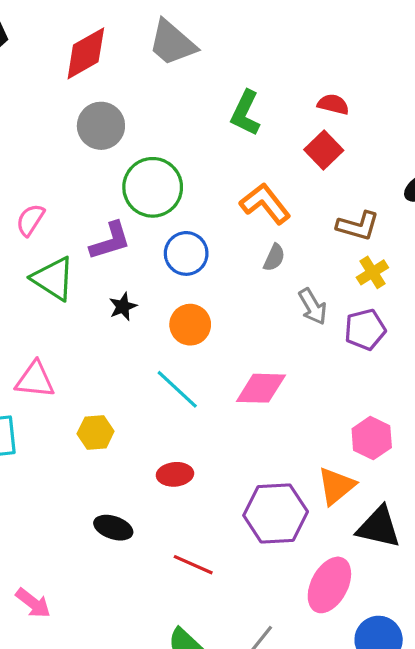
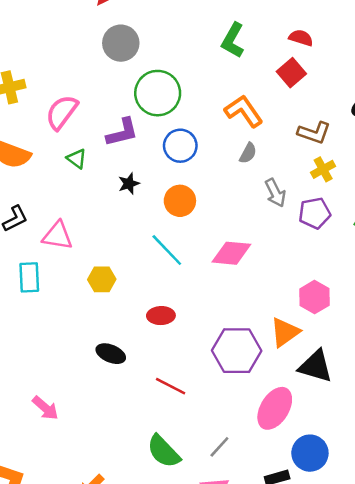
pink semicircle: (30, 220) -> (62, 112), size x1.4
green triangle: (53, 279) -> (77, 159), size x0.6

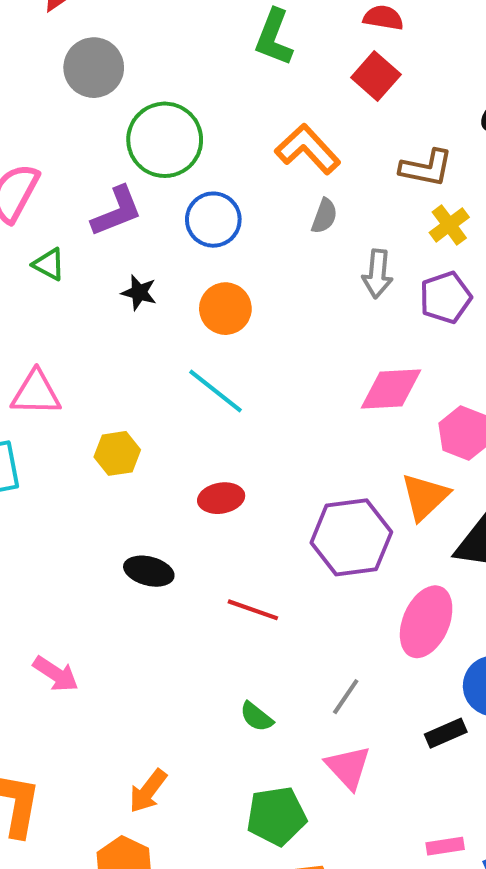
black star: (129, 184) -> (139, 293), turned -30
gray arrow: (275, 193) -> (377, 274), turned 40
pink diamond: (231, 253) -> (391, 389), moved
green semicircle: (164, 451) -> (256, 717), size x0.6

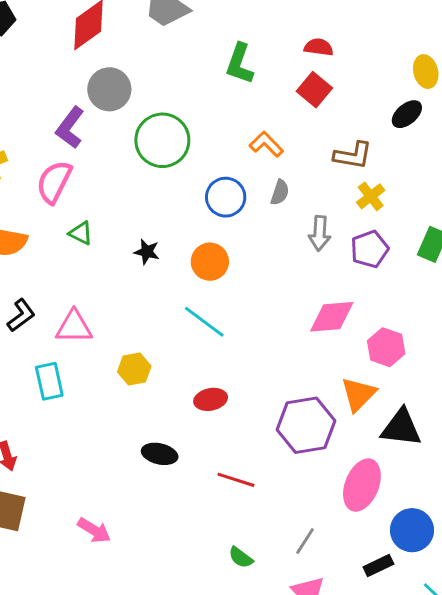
orange L-shape: (308, 149) -> (266, 144), size x0.7
purple L-shape: (117, 211) -> (70, 128), moved, turned 150
blue circle: (213, 220) -> (226, 197), moved

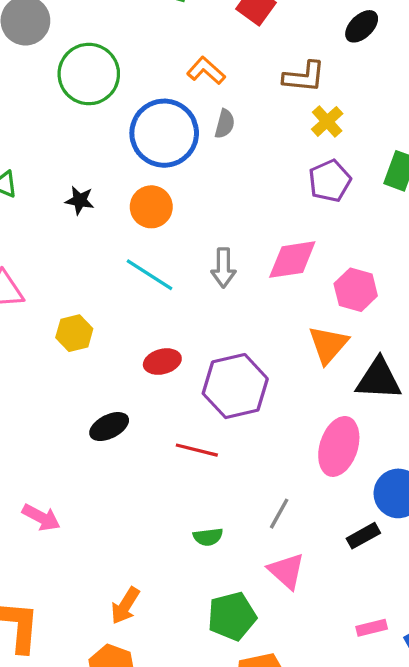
blue circle: (226, 197) -> (164, 133), size x1.5
gray arrow: (320, 233) -> (223, 268), moved
purple hexagon: (306, 425) -> (235, 386), moved
black ellipse: (160, 454) -> (109, 427), turned -36
green semicircle: (241, 557) -> (208, 537), turned -40

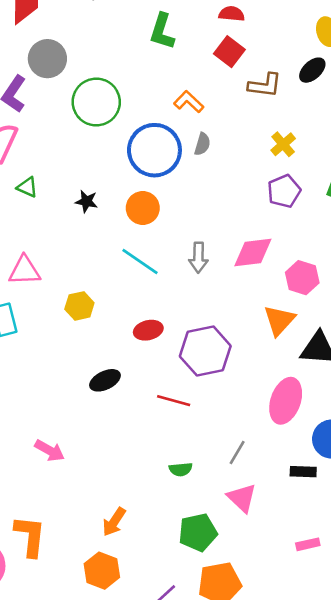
brown L-shape: (304, 77) -> (265, 85), moved
black rectangle: (363, 536) -> (303, 472), turned 30

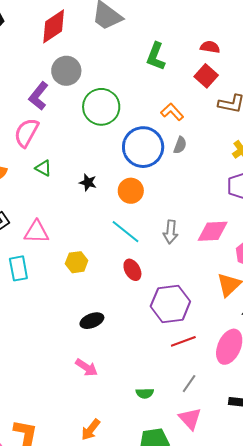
red ellipse: (148, 330) -> (132, 270), moved, turned 70
red line: (174, 401) -> (183, 341), moved, turned -40
pink arrow: (50, 451) -> (86, 367), moved

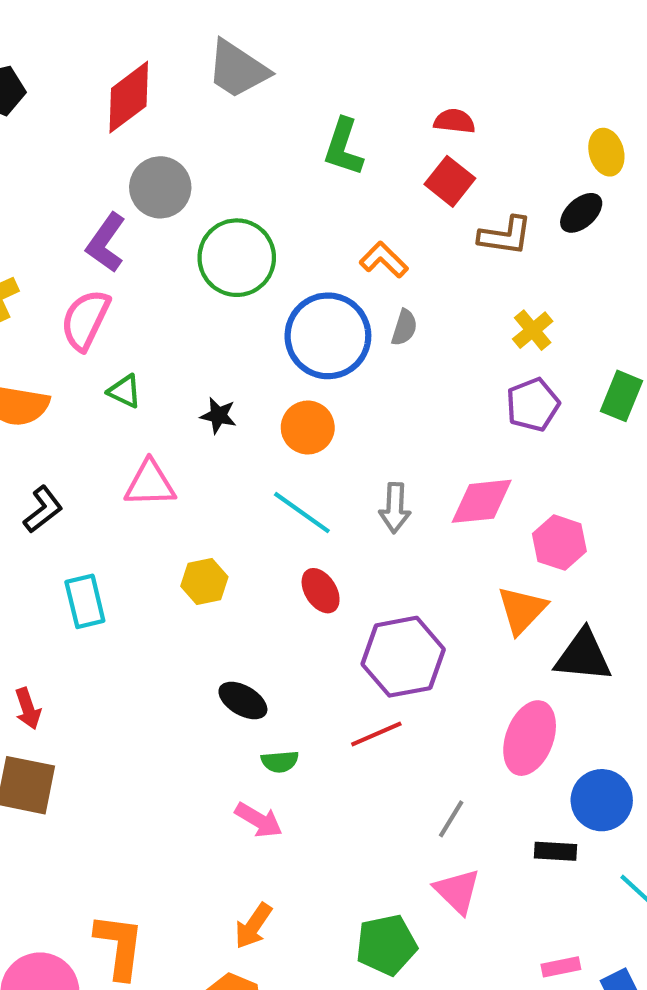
pink triangle: (36, 232) -> (150, 484), moved
black ellipse: (92, 321) -> (243, 700), turned 55
red line: (183, 341) -> (376, 734), moved
pink arrow: (86, 367) -> (259, 820), moved
green semicircle: (145, 393) -> (280, 762), moved

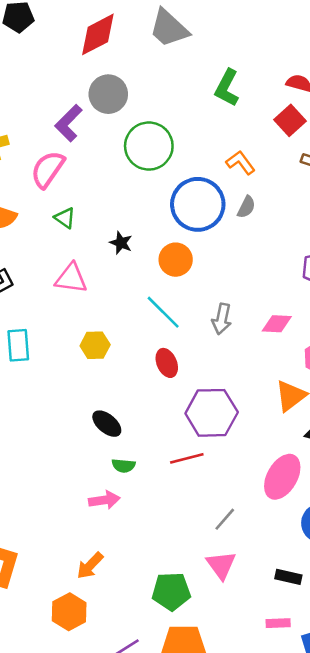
pink diamond: (482, 501) -> (277, 324), size x0.7
pink arrow: (259, 820) -> (104, 500), turned -48
black rectangle: (556, 851) -> (288, 577), moved

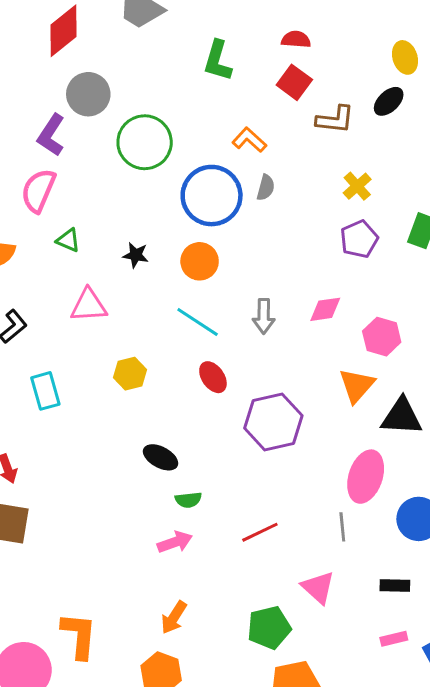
red line: (187, 458) -> (260, 532), moved
gray line: (225, 519) -> (342, 527), moved, turned -35

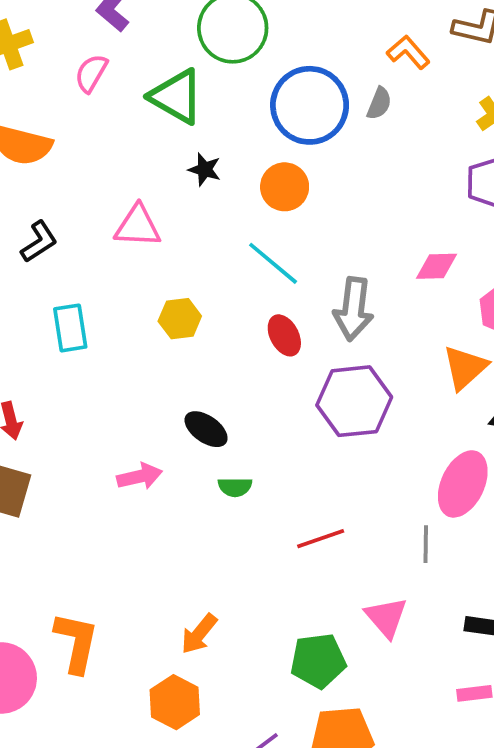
orange L-shape: (249, 140) -> (408, 52), moved
pink semicircle: (38, 190) -> (91, 73), size x0.7
green triangle: (68, 240) -> (176, 97), moved, size x1.8
gray arrow: (264, 316) -> (353, 309), moved, size x1.4
pink arrow: (175, 542) -> (140, 476), moved

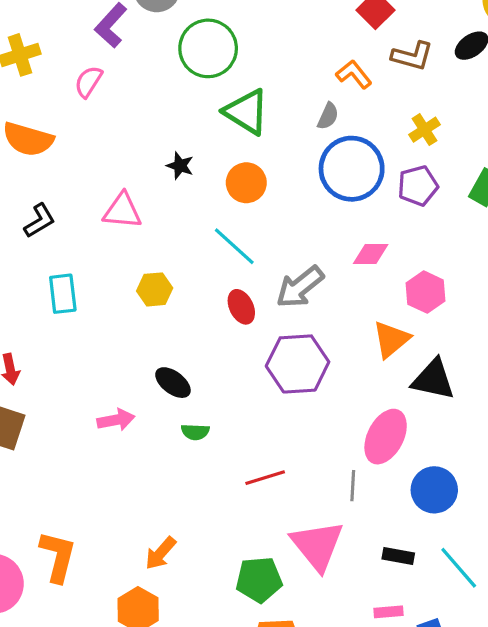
green triangle: (176, 97) -> (246, 112), moved
blue circle: (310, 105) -> (352, 169), moved
gray arrow: (353, 309) -> (300, 287), turned 42
pink triangle: (386, 617) -> (317, 545), size x1.5

